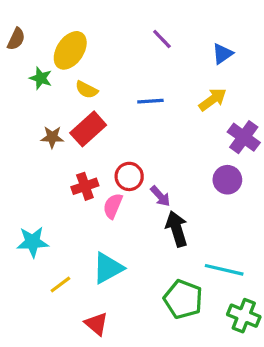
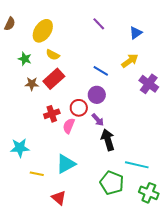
green star: (41, 78) -> (25, 59), moved
blue line: (150, 101) -> (101, 71), moved, turned 35
purple circle: (227, 180) -> (97, 95), moved
yellow line: (60, 285) -> (37, 174), turned 48

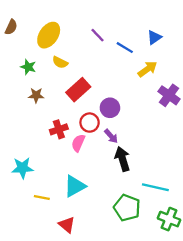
purple line: (99, 24) -> (97, 35), moved
blue line: (101, 71) -> (125, 48), moved
red rectangle: (54, 79) -> (78, 90), moved

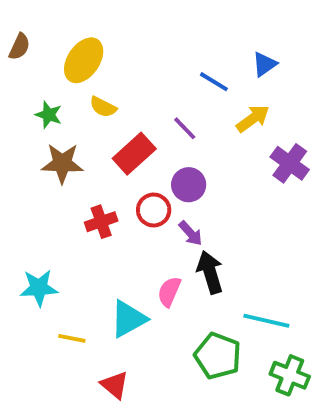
purple line: (97, 35) -> (185, 128), moved
brown star: (36, 95) -> (62, 163), size x1.5
pink semicircle: (78, 143) -> (169, 292), moved

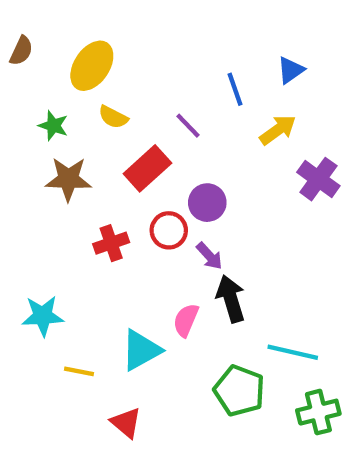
blue line: (214, 82) -> (235, 89), turned 40
purple line: (185, 128) -> (188, 126), moved
green cross: (290, 375) -> (318, 412), turned -36

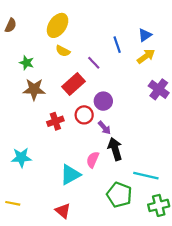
yellow ellipse: (92, 66) -> (58, 25), moved
yellow semicircle: (113, 117) -> (63, 51), moved
yellow arrow: (278, 130) -> (146, 56), moved
yellow line: (79, 371) -> (13, 203), moved

